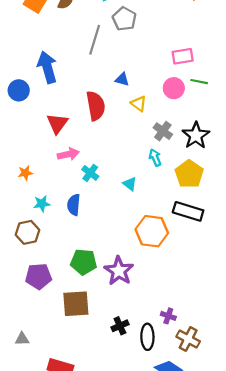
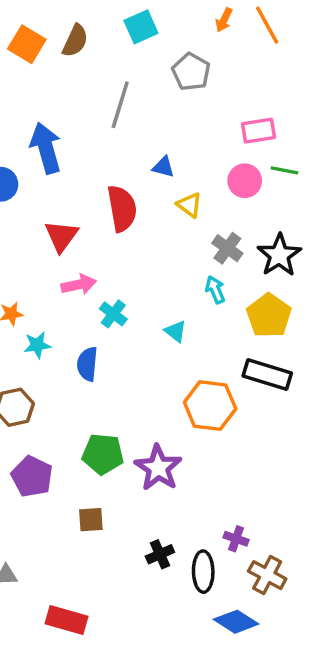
gray pentagon: (124, 19) -> (191, 72), moved
cyan star: (42, 204) -> (37, 345), moved
purple pentagon: (39, 276) -> (32, 476), turned 30
brown square: (76, 304) -> (91, 520), size x0.6

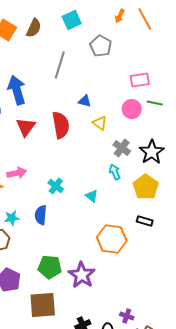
red triangle: (61, 236) -> (26, 127), moved
pink arrow: (79, 285) -> (17, 173), moved
cyan star: (37, 345) -> (12, 218), moved
black rectangle: (267, 374) -> (145, 221), size x0.6
brown square: (91, 520) -> (43, 305), size x1.8

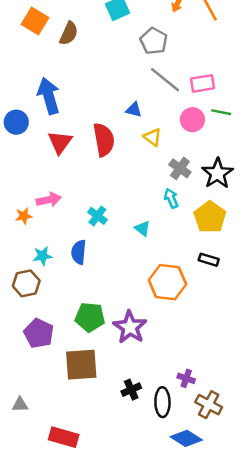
brown semicircle: (34, 28) -> (69, 33), moved
gray line: (60, 65) -> (165, 80), moved, turned -68

